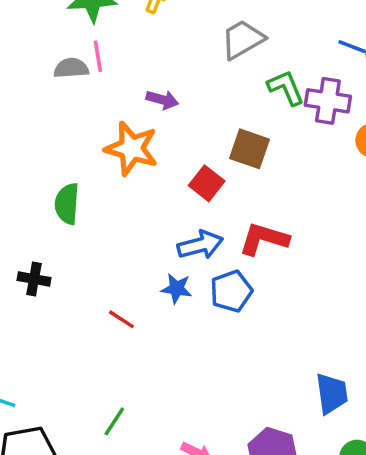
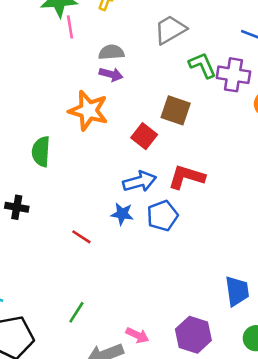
pink line: (98, 56) -> (70, 27), moved
gray semicircle: (71, 68) -> (111, 52), moved

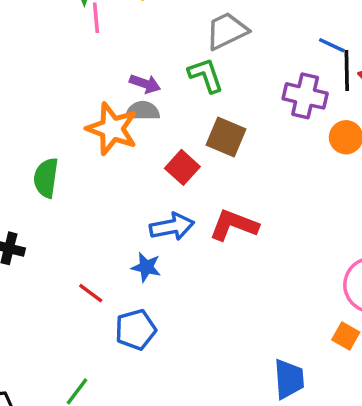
gray semicircle: (111, 52) -> (143, 111), moved
green L-shape: (202, 65) -> (206, 75), moved
blue pentagon: (162, 216) -> (136, 330), moved

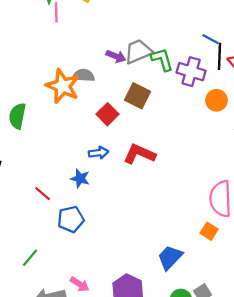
gray trapezoid: (227, 31) -> (138, 51), moved
green L-shape: (206, 75) -> (162, 59), moved
purple arrow: (145, 84) -> (116, 56), moved
blue arrow: (172, 227) -> (99, 153), size x0.7
blue trapezoid: (289, 379) -> (170, 257), turned -136

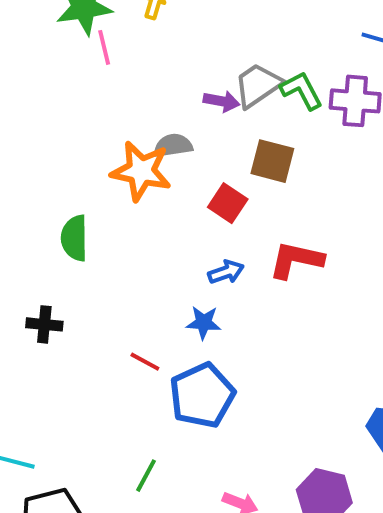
blue pentagon: (71, 219) -> (202, 395), size x1.4

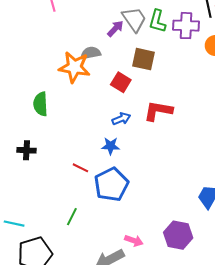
gray trapezoid: (258, 85) -> (134, 19), turned 92
green L-shape: (301, 90) -> (157, 21), turned -135
purple arrow: (221, 101) -> (115, 29), turned -54
green line: (146, 476) -> (72, 217), moved

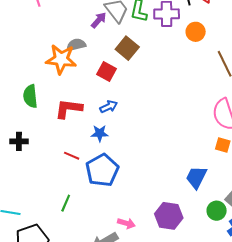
brown square: (143, 59) -> (127, 48), turned 30
red L-shape: (158, 111) -> (69, 109), moved

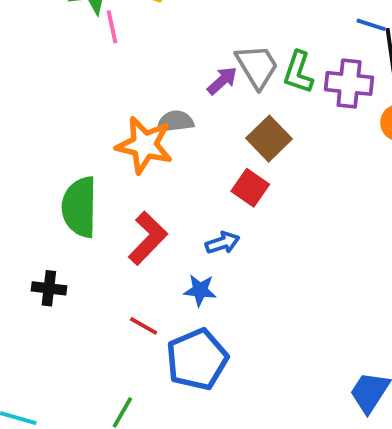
red square: (106, 72) -> (250, 188), moved
green semicircle: (30, 96) -> (80, 207), size x1.4
red L-shape: (69, 109) -> (148, 238), turned 120

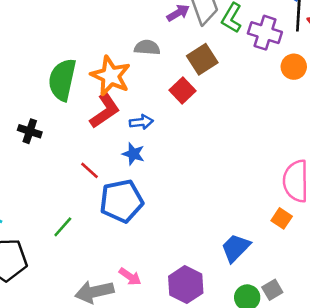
gray semicircle: (175, 122) -> (147, 47), moved
orange star: (144, 145) -> (111, 76), moved
blue arrow: (223, 243) -> (141, 122), moved

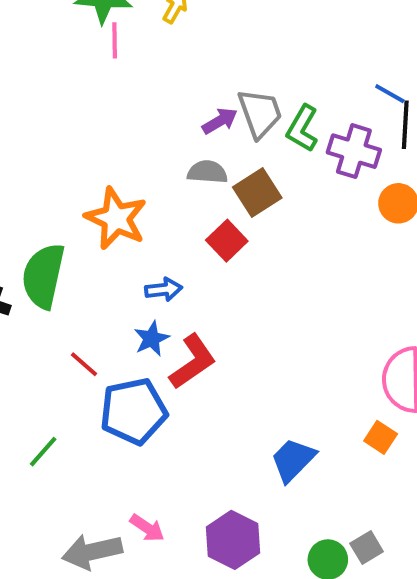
gray semicircle: (147, 47) -> (207, 172), moved
green semicircle: (62, 80) -> (43, 276), moved
red L-shape: (105, 111) -> (193, 362), moved
blue star: (133, 154) -> (152, 339), turned 30
blue trapezoid: (236, 248) -> (293, 460), moved

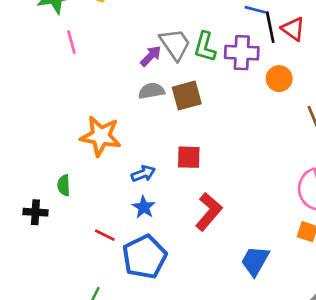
pink line: (115, 40) -> (71, 42), moved
brown square: (257, 192) -> (187, 96), turned 32
red square: (227, 241) -> (189, 157), moved, turned -30
green semicircle: (43, 276) -> (64, 185), size x0.5
red L-shape: (193, 362) -> (209, 212), moved

